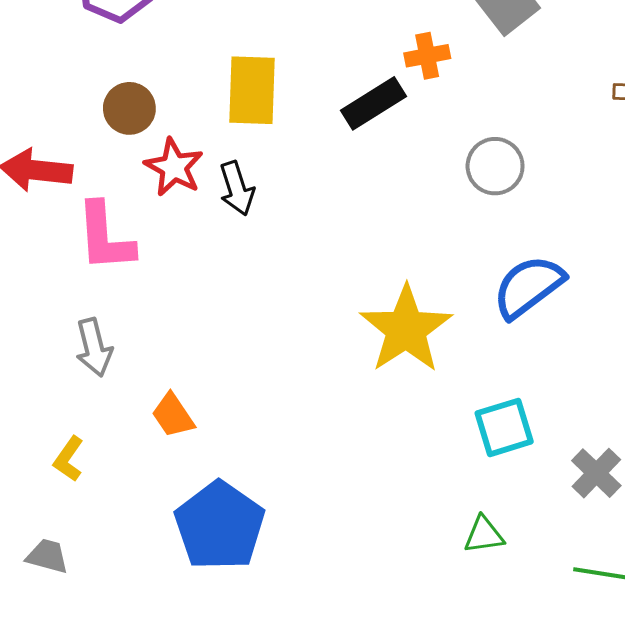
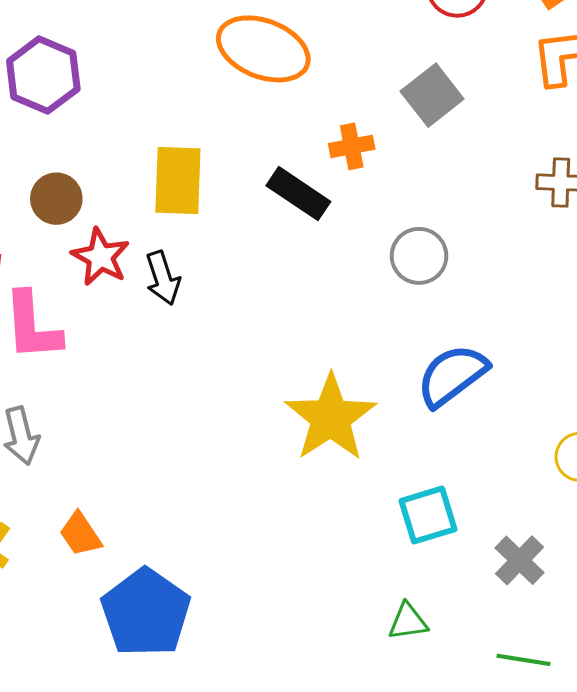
black rectangle: (373, 103) -> (298, 194), turned 66
orange trapezoid: (173, 415) -> (80, 534), moved

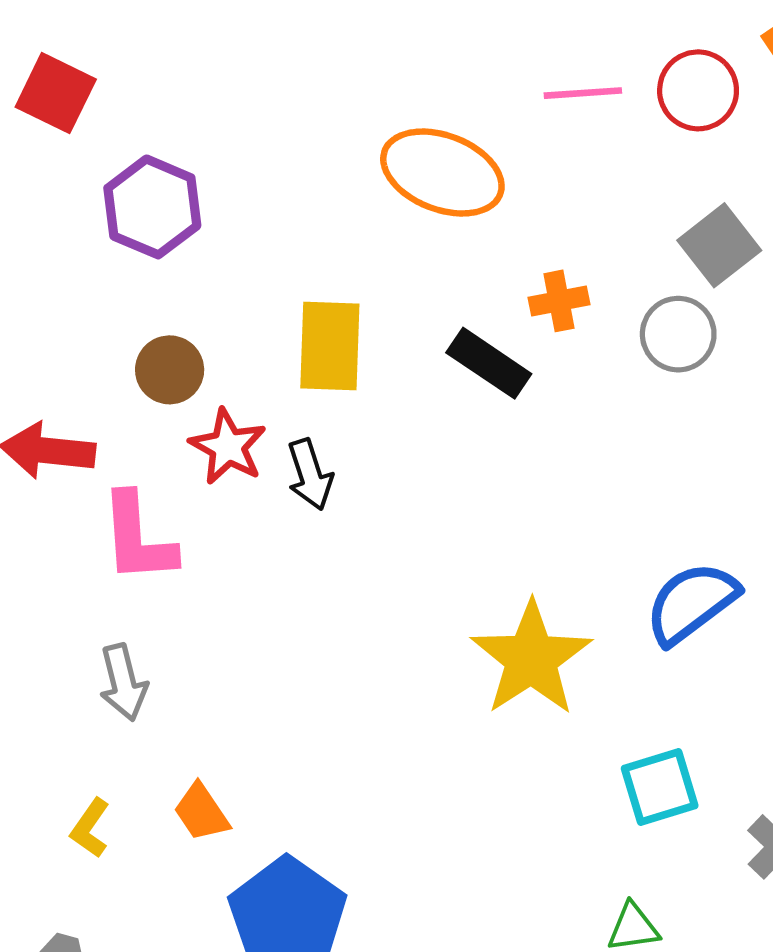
gray square: (432, 95) -> (719, 245), moved
gray circle: (419, 256) -> (678, 334), moved

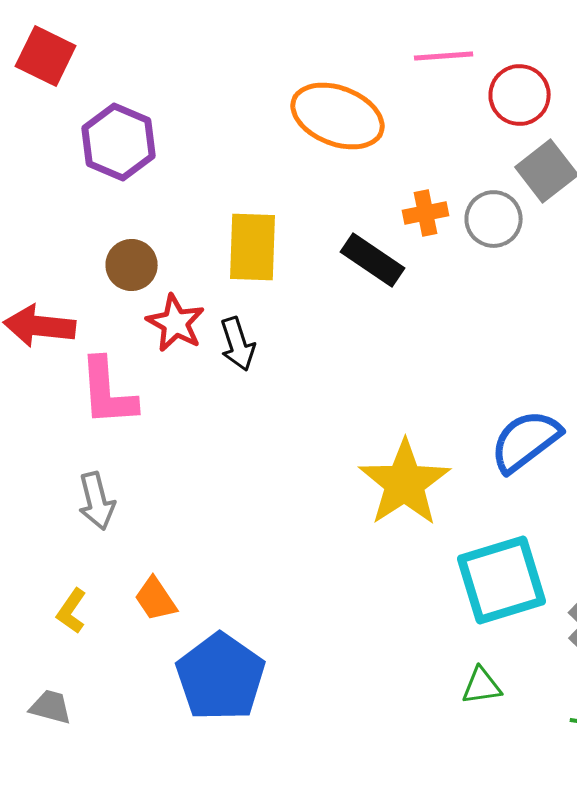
red circle: (698, 90) -> (520, 95), moved
gray circle: (678, 334) -> (494, 219), moved
cyan square: (660, 787) -> (502, 580), size x1.5

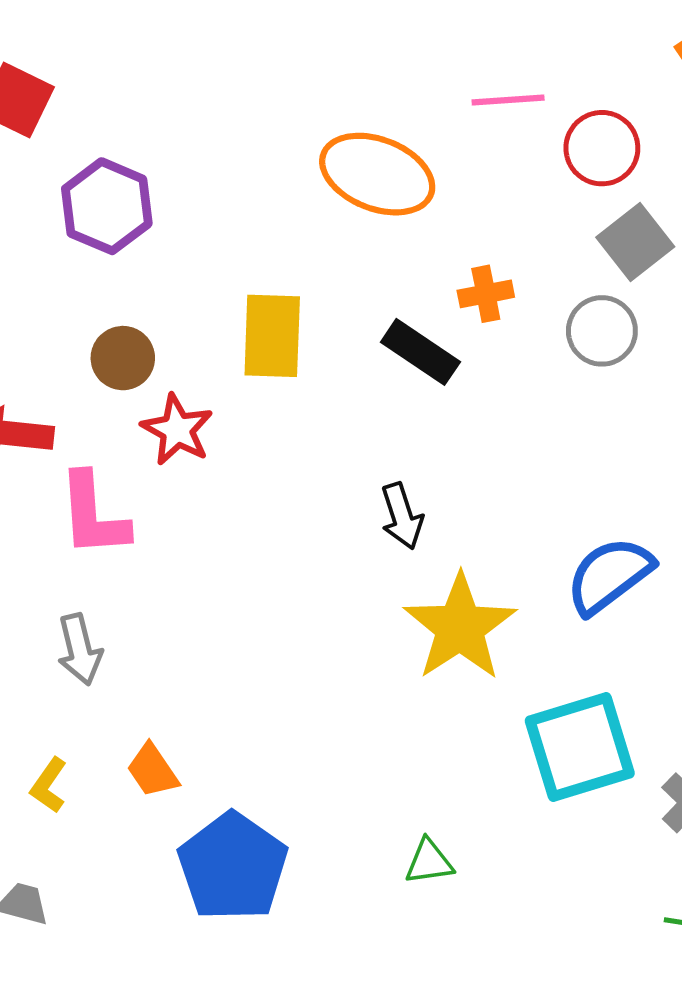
gray circle: (494, 219) -> (602, 331), moved
black arrow: (238, 344) -> (402, 516), moved
green triangle: (482, 686) -> (429, 862), moved

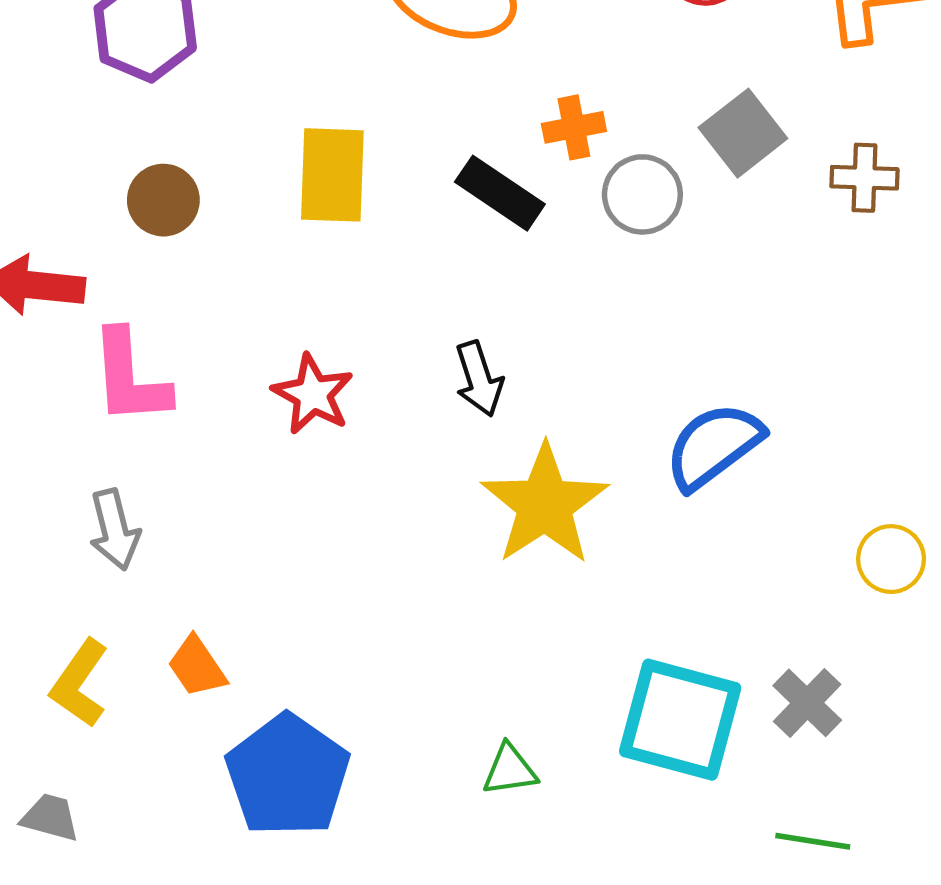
gray square: (635, 242) -> (743, 133), moved
gray circle: (602, 331) -> (642, 194), moved
red star: (177, 430) -> (313, 394), moved
cyan square: (580, 747) -> (680, 720), moved, turned 32
yellow L-shape: (49, 785) -> (80, 683), size x1.4

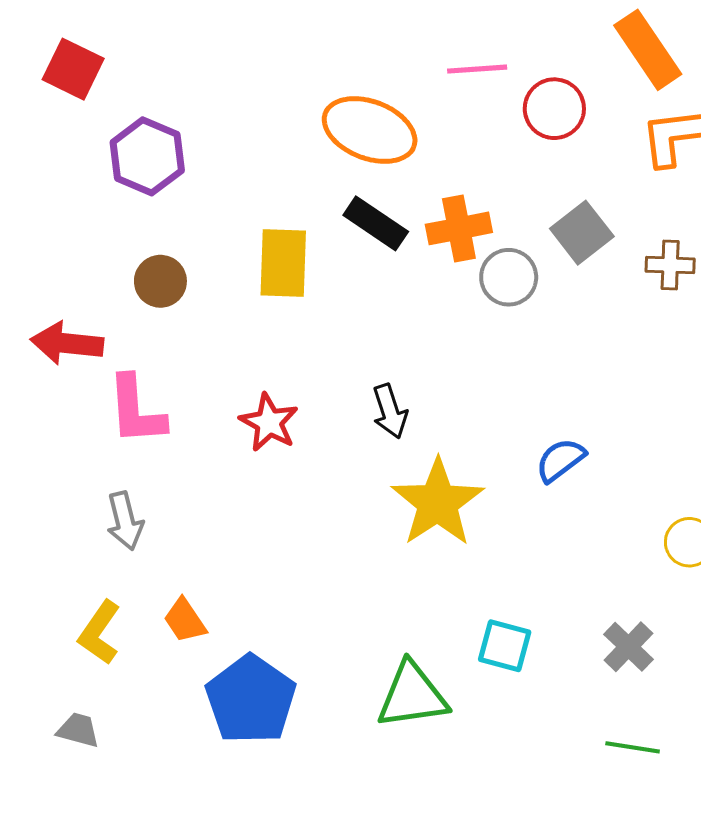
orange cross: (574, 127) -> (459, 228), size x1.4
black rectangle: (500, 193) -> (376, 223), moved
blue semicircle: (714, 446) -> (560, 460), size x0.7
cyan square: (680, 720) -> (505, 646), moved, size x0.6
green triangle: (510, 770) -> (412, 696), size x1.8

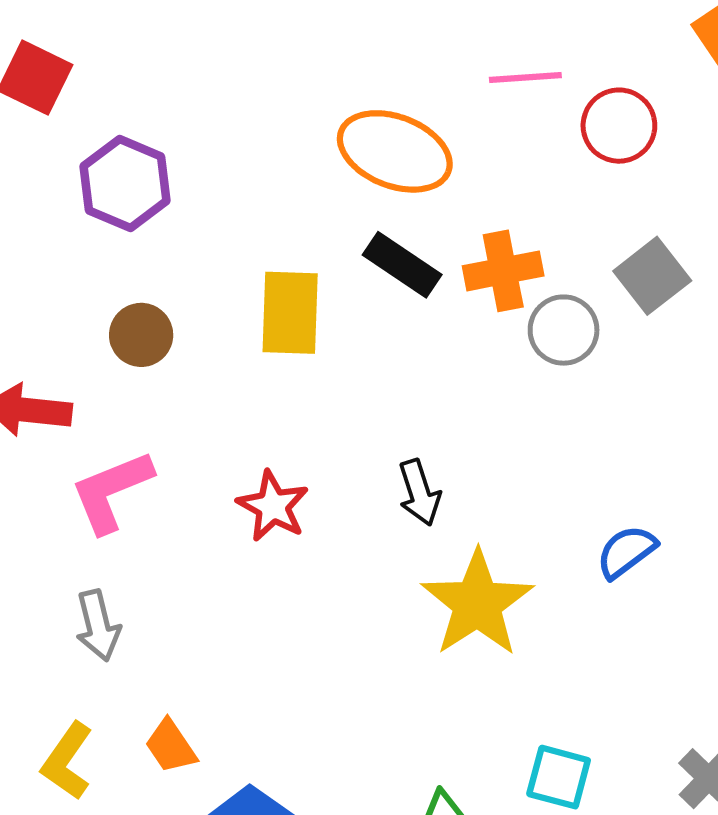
pink L-shape: (136, 410) -> (112, 491), turned 72

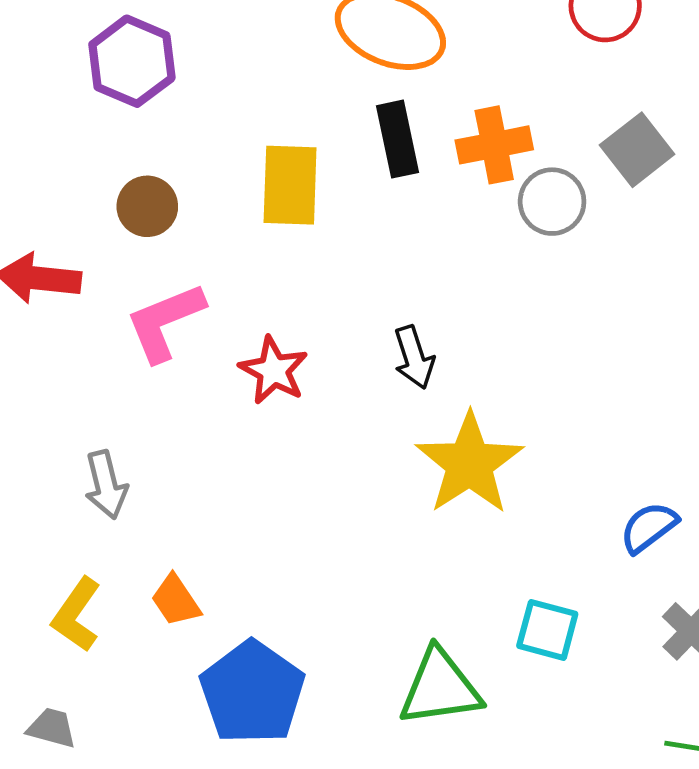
black rectangle: (402, 265) -> (397, 139), turned 44
pink L-shape: (112, 491) -> (165, 322), moved
blue semicircle: (626, 552) -> (649, 527), moved

